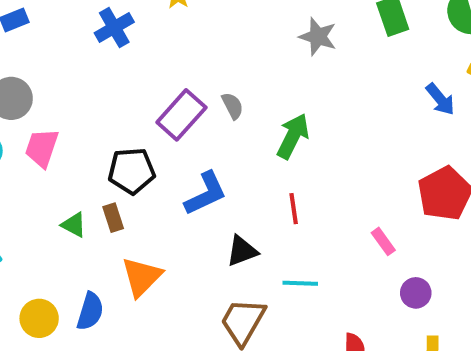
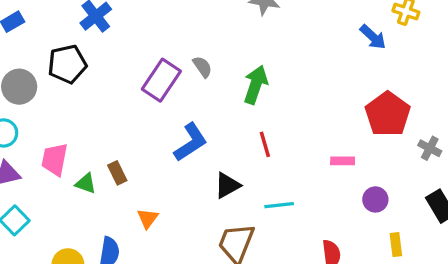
pink trapezoid: (42, 148) -> (55, 159), moved
black pentagon: (132, 171) -> (67, 64), moved
pink rectangle: (383, 241) -> (343, 161), turned -45
orange triangle: (142, 277) -> (148, 218), size x0.6

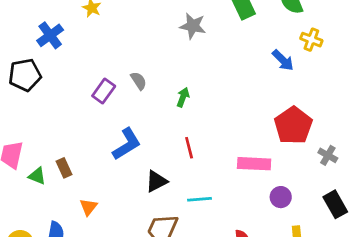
purple rectangle: (161, 80) -> (104, 91), size x0.7
green arrow: (256, 85) -> (183, 97), size x0.6
pink rectangle: (343, 161) -> (254, 164), size x1.6

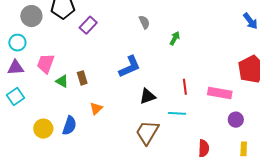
purple rectangle: (104, 91) -> (88, 25), moved
red line: (189, 148) -> (185, 87), moved

